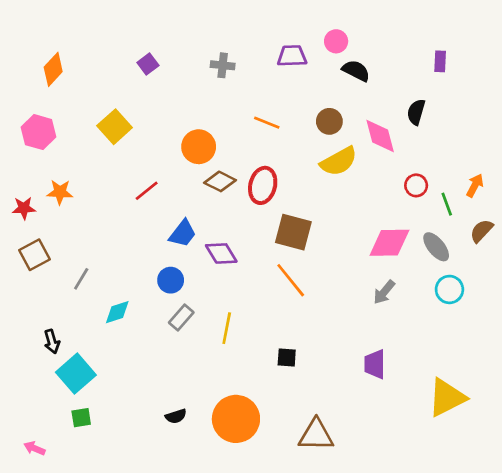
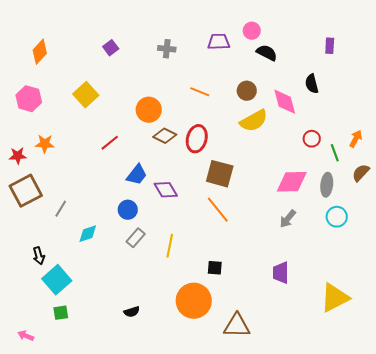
black semicircle: (416, 112) -> (312, 84), turned -30
gray ellipse: (436, 247) -> (327, 185), turned 45
brown square: (34, 255) -> (26, 191), size x1.4
orange circle: (236, 419) -> (194, 301), moved

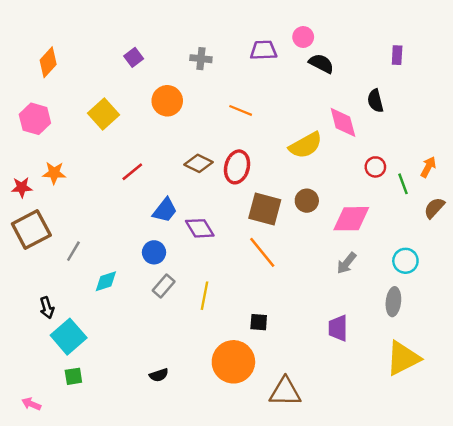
brown circle: (247, 91) -> (307, 201), moved
orange circle: (149, 110) -> (167, 101), moved
gray ellipse: (327, 185) -> (393, 302), moved

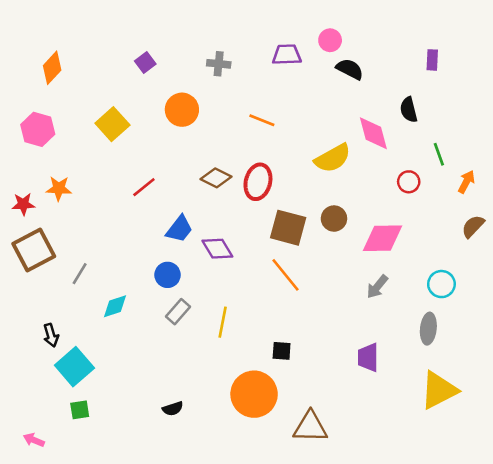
green line: (403, 184) -> (439, 154), moved

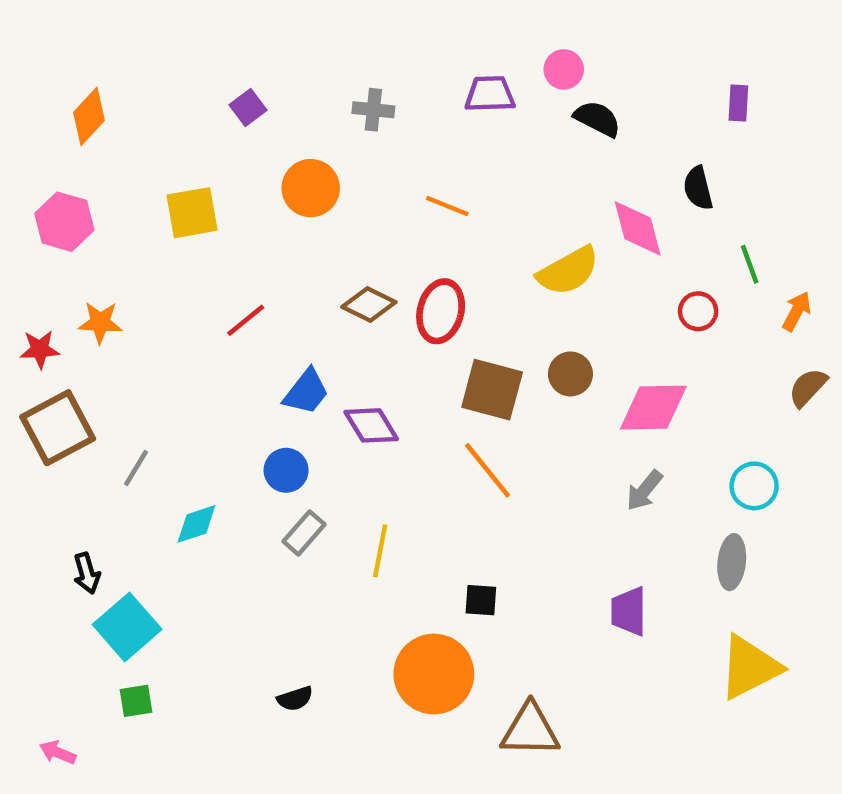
yellow square: (112, 124) -> (192, 213), turned 32

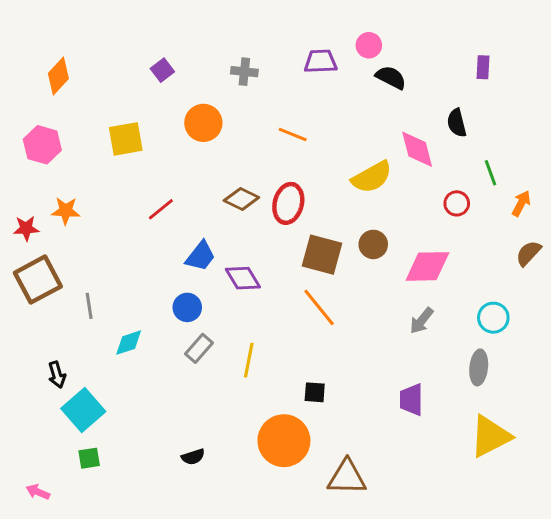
gray line: (136, 468) -> (89, 306), turned -40

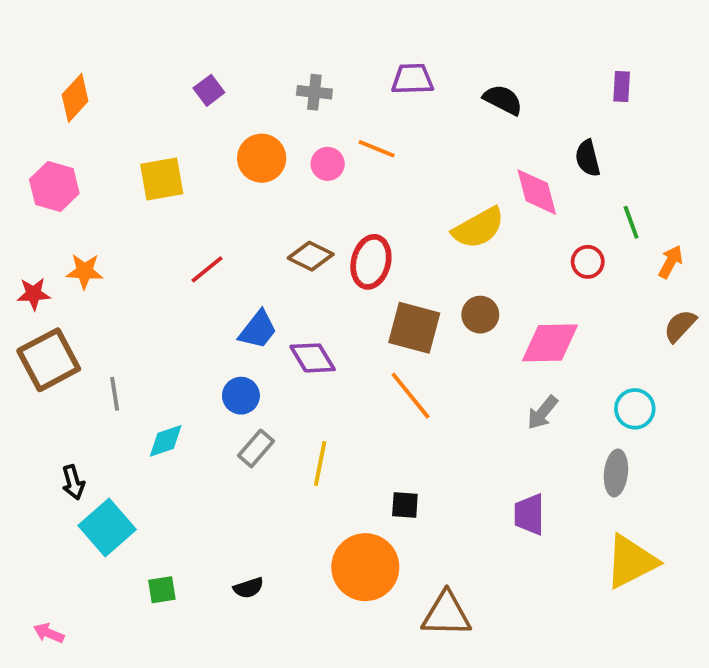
pink circle: (369, 45) -> (328, 164), moved
orange line: (293, 135) -> (377, 149), moved
green square: (89, 458) -> (162, 590), moved

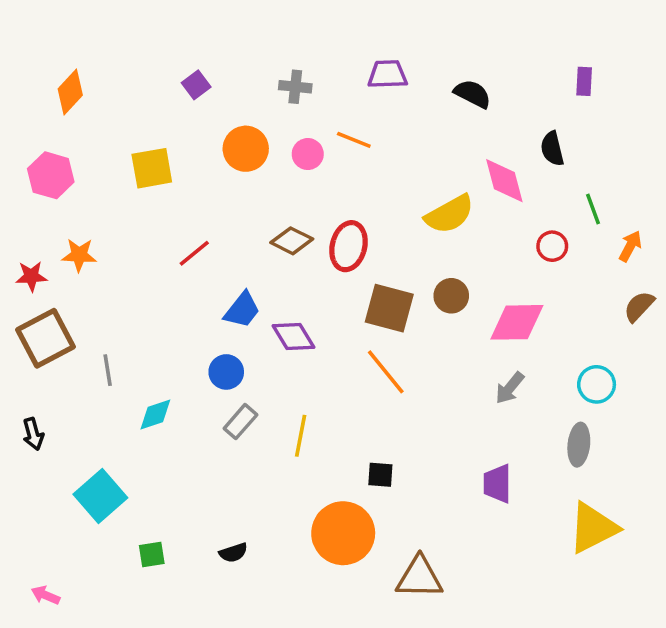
black arrow: (73, 482) -> (33, 434), moved

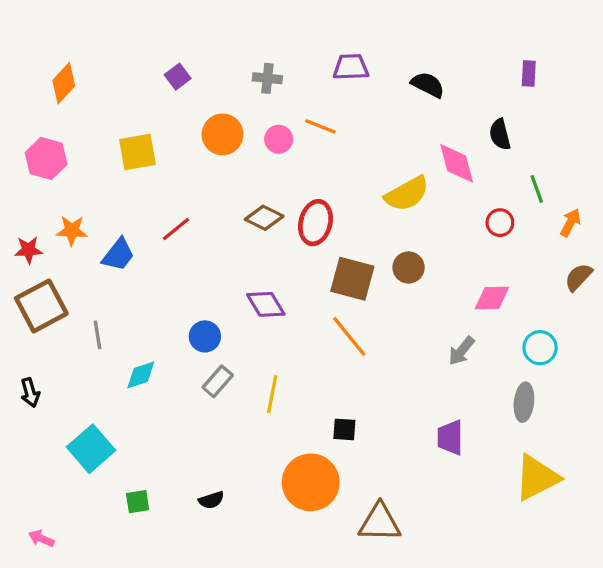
blue trapezoid: (242, 310) -> (118, 255), moved
pink diamond: (517, 322) -> (492, 298), moved, size x0.7

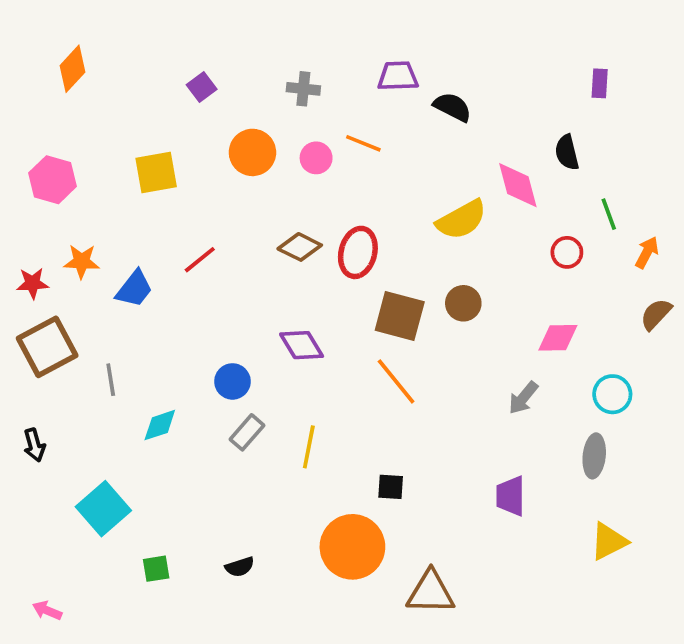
orange diamond: (64, 83) -> (73, 69), moved
black semicircle: (428, 85) -> (452, 107), moved
yellow triangle: (537, 478) -> (609, 541), size x0.7

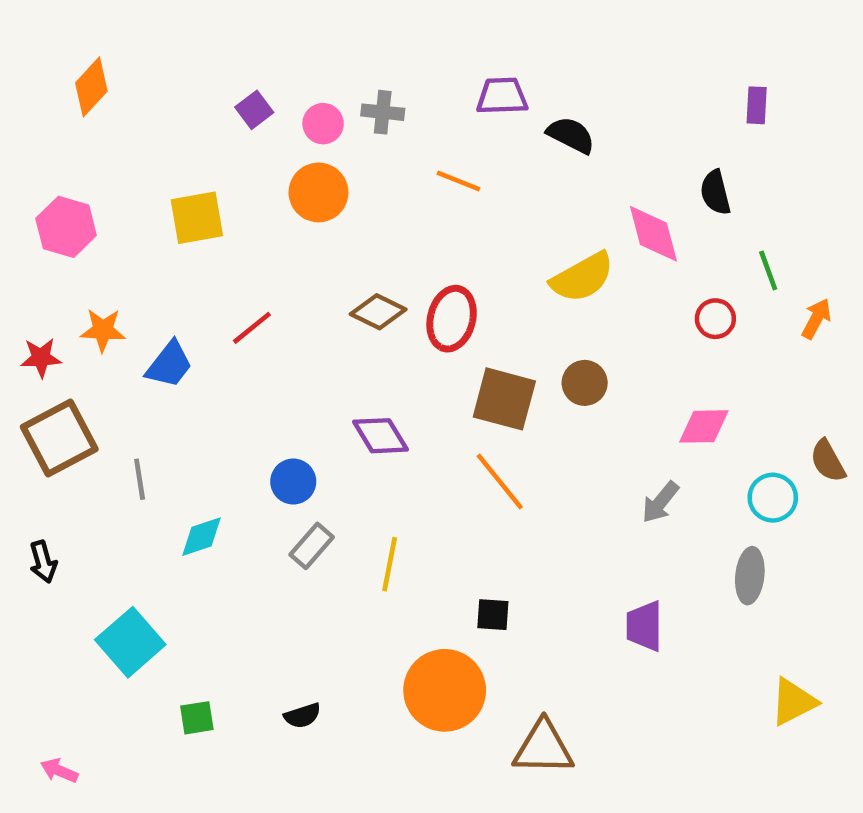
pink circle: (316, 158) -> (323, 124), moved
brown semicircle: (656, 314) -> (828, 461), moved, turned -72
yellow triangle: (609, 541) -> (793, 702), moved

